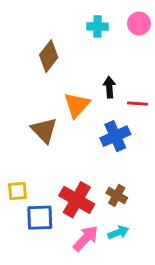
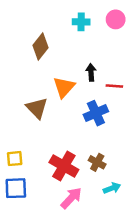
blue square: (40, 218) -> (16, 188), moved
cyan arrow: (118, 232) -> (112, 188), moved

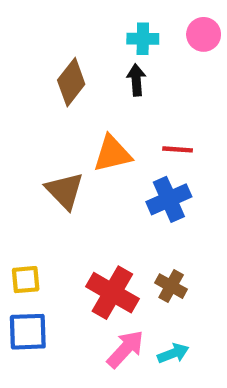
black arrow: (91, 72) -> (136, 80), moved
red line: (114, 86) -> (178, 149), moved
orange triangle: (64, 87) -> (112, 154), turned 35
cyan arrow: (112, 188) -> (173, 353), moved

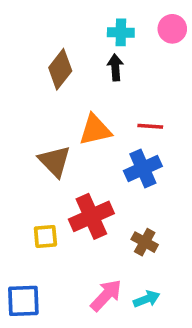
yellow square: (26, 280) -> (45, 237), moved
red cross: (112, 293) -> (91, 216), moved, turned 36
blue square: (28, 332) -> (23, 301), moved

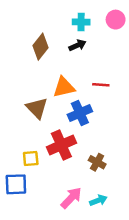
black arrow: (115, 67) -> (77, 45), turned 70
blue cross: (143, 169) -> (80, 113), moved
blue square: (23, 301) -> (16, 184), moved

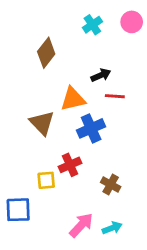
cyan cross: (81, 22) -> (92, 25), turned -35
black arrow: (77, 45) -> (101, 75), moved
red cross: (61, 145) -> (70, 165), size x0.7
yellow square: (31, 159) -> (46, 180), moved

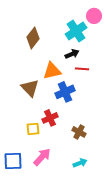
cyan cross: (92, 25) -> (76, 31), moved, size x1.5
blue square: (18, 210) -> (13, 161), moved
pink arrow: (81, 225) -> (42, 157), moved

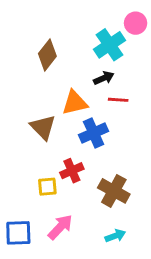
brown cross: (79, 132) -> (114, 191), size x1.5

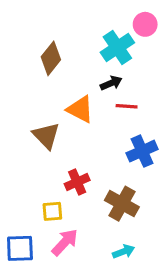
orange triangle: (75, 103) -> (80, 109), turned 40
blue cross: (94, 133) -> (142, 151), moved
yellow square: (47, 187) -> (52, 211), moved

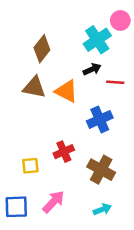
red line: (127, 106) -> (115, 82), moved
brown triangle: (46, 136) -> (34, 87), moved, turned -35
blue cross: (142, 151) -> (100, 119), moved
yellow square: (52, 211) -> (30, 166), moved

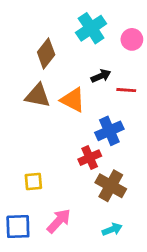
pink circle: (120, 20) -> (132, 39), moved
cyan cross: (97, 40) -> (91, 28), moved
red cross: (64, 152) -> (90, 158), moved

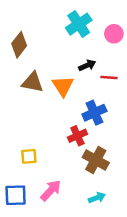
brown diamond: (46, 53) -> (19, 45), moved
orange triangle: (73, 100) -> (63, 86), turned 30

